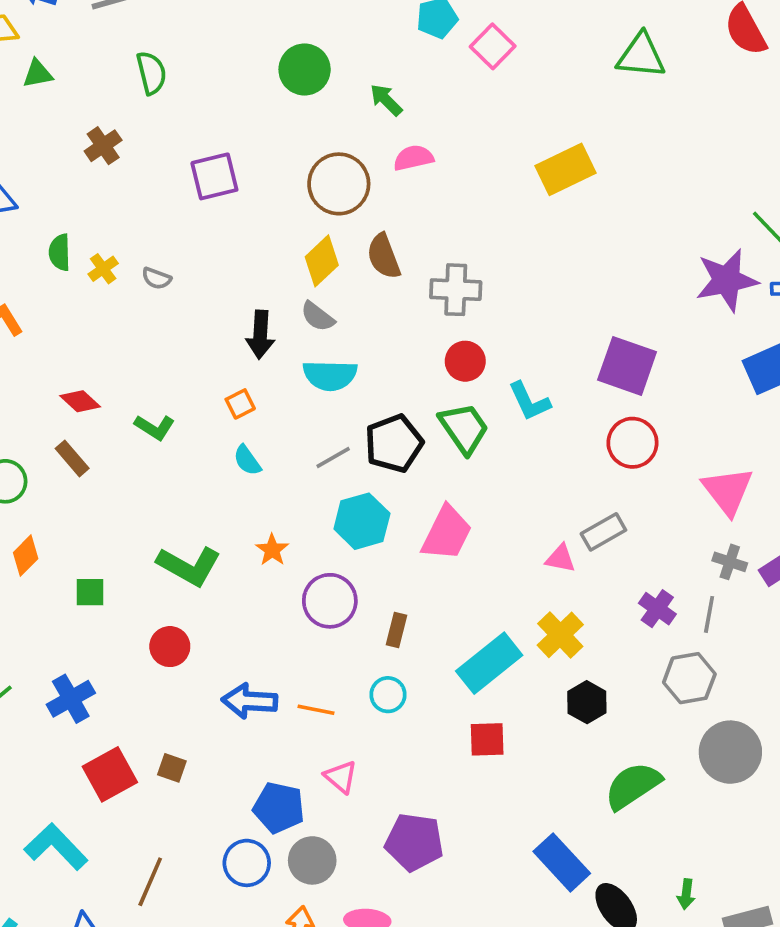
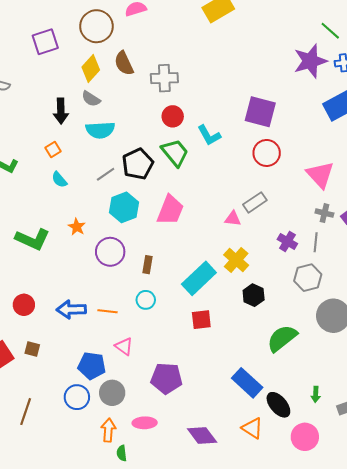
purple square: (214, 176) -> (45, 42), moved
red circle: (170, 647) -> (24, 305), moved

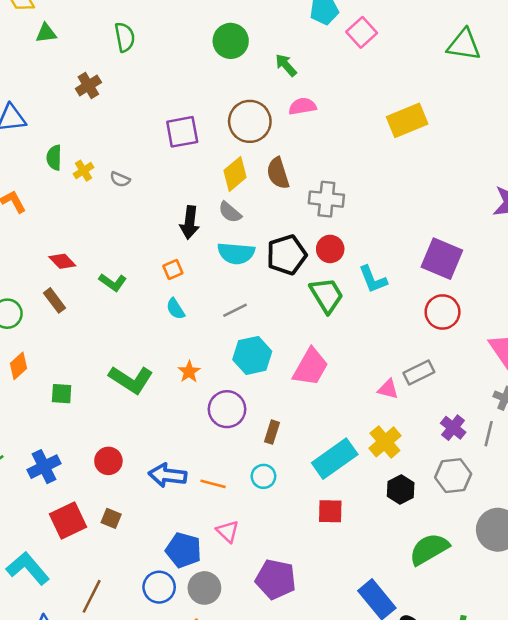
black pentagon: (138, 164) -> (287, 255), moved
gray hexagon: (308, 278) -> (453, 476), moved

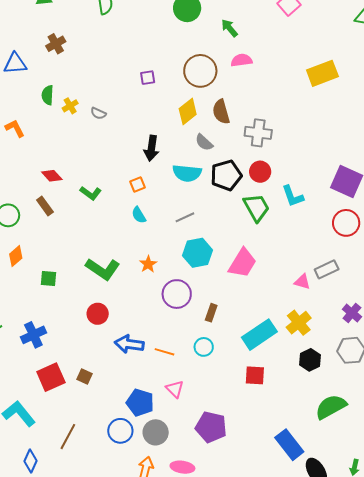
brown cross: (88, 86) -> (56, 44), moved
purple square: (182, 132) -> (148, 78), size x0.6
gray semicircle: (230, 212) -> (204, 142), moved
red circle: (108, 461) -> (98, 314), moved

